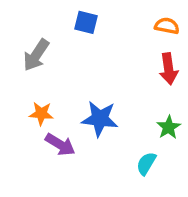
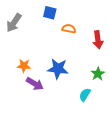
orange semicircle: (167, 26) -> (69, 29), moved
gray arrow: (36, 55) -> (14, 23), moved

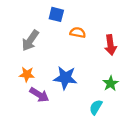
gray arrow: (14, 23) -> (30, 40), moved

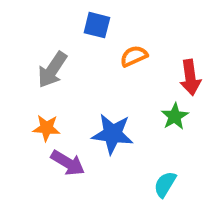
orange semicircle: (78, 33) -> (134, 56), turned -35
green star: (111, 83) -> (175, 116), moved

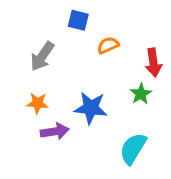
purple arrow: (68, 163) -> (55, 131), turned -40
cyan semicircle: (165, 184) -> (133, 149), size x1.5

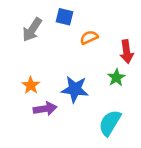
gray arrow: (42, 56) -> (32, 30), moved
orange star: (38, 103) -> (31, 85), turned 30

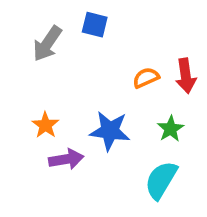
orange semicircle: (89, 37) -> (146, 78), moved
green star: (116, 78) -> (171, 129), moved

